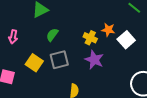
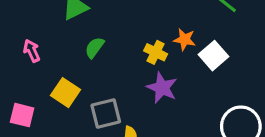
pink arrow: (13, 37) -> (32, 51), turned 144
gray square: (59, 60) -> (106, 113), moved

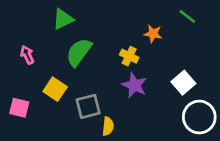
orange star: (185, 39) -> (153, 34), moved
green semicircle: (94, 48) -> (79, 52), size x1.6
white square: (214, 56) -> (183, 83), moved

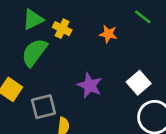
green triangle: (63, 19) -> (33, 19), moved
yellow cross: (129, 56) -> (62, 29), moved

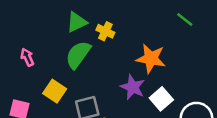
orange star: (108, 34) -> (151, 59), moved, size x1.6
white square: (139, 83) -> (161, 99), moved

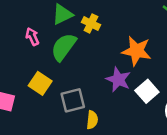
pink arrow: (27, 57) -> (32, 37), moved

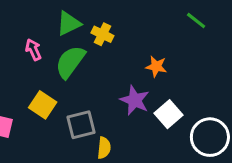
orange star: (137, 51) -> (156, 66), size x0.6

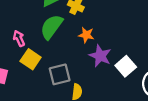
pink arrow: (33, 50) -> (19, 38), moved
orange star: (156, 66) -> (86, 35), moved

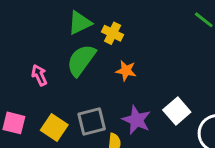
purple star: (100, 56) -> (136, 120), moved
yellow square: (31, 59) -> (54, 127), moved

